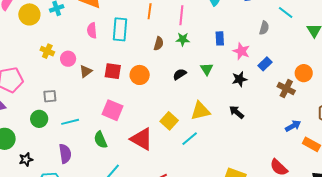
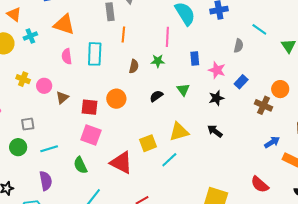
pink line: (181, 15) -> (167, 37), moved
red square: (113, 71) -> (89, 107), moved
yellow square: (169, 121) -> (148, 143), turned 30

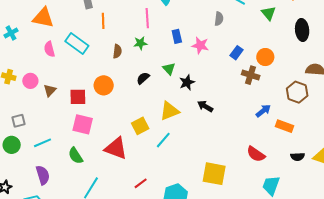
cyan rectangle: (95, 54) -> (77, 43), turned -50
blue rectangle: (241, 82) -> (236, 53), moved
black star: (216, 98) -> (187, 82), moved

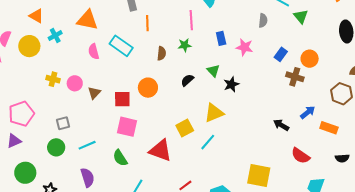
green triangle: (269, 13) -> (301, 16), moved
black arrow: (205, 106) -> (281, 125), moved

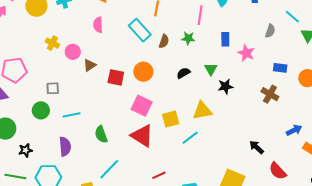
cyan rectangle: (121, 46) -> (140, 30), moved
blue rectangle: (281, 54) -> (280, 68), turned 48
brown cross: (295, 77) -> (270, 94), moved
black arrow: (281, 125) -> (257, 147), moved
pink square: (127, 127) -> (142, 106), moved

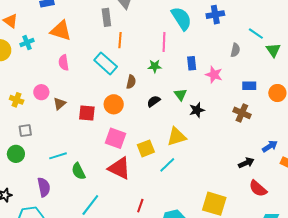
brown semicircle: (164, 41) -> (131, 82), moved
yellow cross: (52, 43) -> (17, 100), moved
cyan line: (72, 115) -> (58, 156), moved
black arrow: (257, 147) -> (246, 163), moved, turned 119
red line: (159, 175) -> (140, 206), turned -40

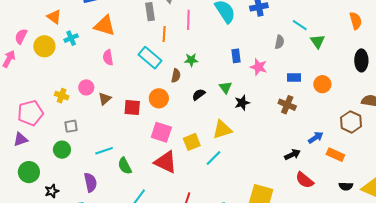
pink line: (164, 42) -> (188, 20), moved
green star: (155, 66) -> (191, 60), moved

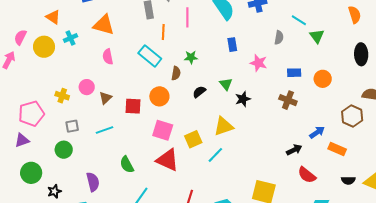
blue rectangle: (236, 56) -> (232, 45), moved
cyan line: (104, 151) -> (105, 130), moved

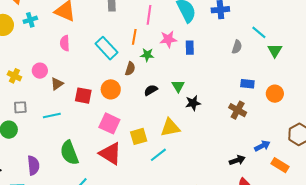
orange line: (163, 32) -> (134, 37), moved
pink star: (258, 63) -> (168, 39), moved, turned -30
green semicircle: (127, 165) -> (69, 153), size x1.4

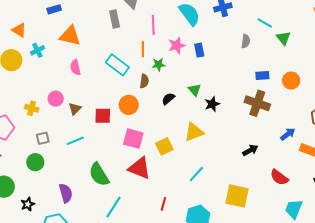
brown cross: (238, 110) -> (257, 103), size x1.4
cyan line: (158, 155) -> (196, 174), moved
black arrow: (237, 160) -> (250, 150), moved

